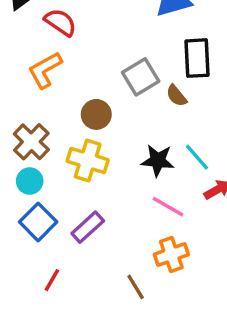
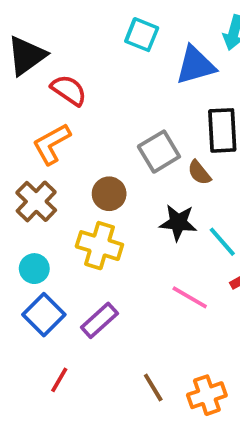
brown cross: (31, 142) -> (36, 201), moved
black star: (158, 161) -> (178, 223), moved
orange cross: (171, 254) -> (207, 395), moved

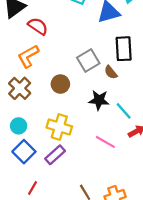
yellow cross: (99, 246) -> (59, 127), moved

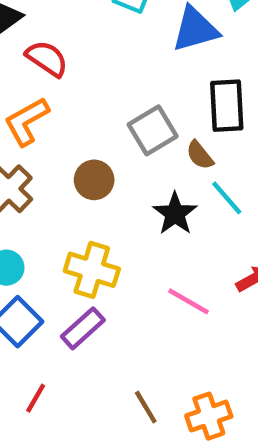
black star: (99, 100) -> (175, 214), turned 30
cyan line: (124, 111) -> (227, 198), moved

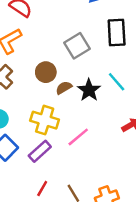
brown semicircle: (200, 155) -> (64, 88), moved, turned 98
pink line: (189, 301) -> (78, 137), moved, turned -70
red line: (36, 398) -> (42, 188), moved

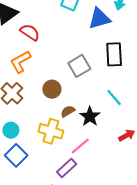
brown semicircle: (64, 88) -> (68, 111), moved
black star: (89, 90) -> (90, 116), moved
purple rectangle: (40, 151) -> (67, 168), moved

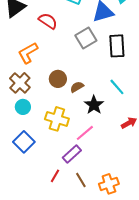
red semicircle: (30, 32) -> (48, 21), moved
gray square: (79, 66) -> (86, 38), moved
brown semicircle: (68, 111) -> (77, 87), moved
cyan circle: (11, 130) -> (23, 107), moved

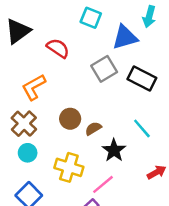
black rectangle: (117, 46) -> (142, 79), turned -60

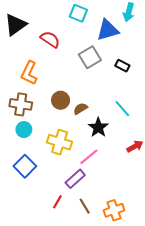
black rectangle: (142, 79) -> (122, 66), size x0.6
orange L-shape: (34, 87) -> (29, 73), turned -35
brown cross: (24, 124) -> (21, 104), turned -35

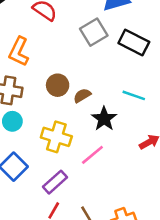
black rectangle: (122, 66) -> (134, 43), size x1.6
cyan line: (122, 109) -> (134, 95), turned -30
purple rectangle: (75, 179) -> (55, 182), moved

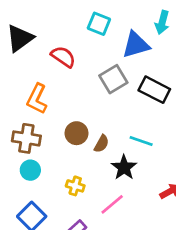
brown semicircle: (82, 95) -> (102, 144), turned 150
cyan line: (134, 95) -> (141, 141), moved
yellow cross: (56, 137) -> (75, 186), size x0.6

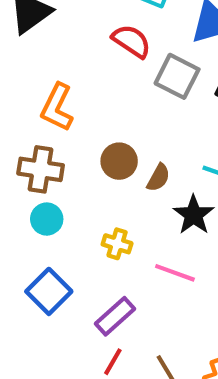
red semicircle: (63, 57) -> (132, 41), moved
gray square: (113, 79) -> (177, 76), turned -32
pink line: (112, 204) -> (175, 273), turned 60

